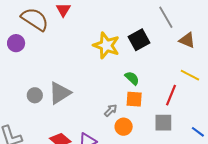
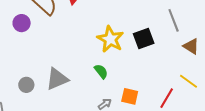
green semicircle: (132, 78) -> (101, 71), moved
gray circle: (35, 95) -> (26, 85), moved

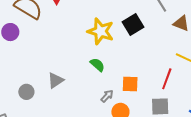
gray triangle: (57, 79) -> (56, 80), size x0.7

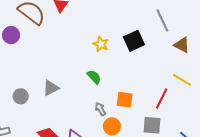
yellow star: (101, 31) -> (101, 44), size x0.6
gray arrow: (107, 96) -> (100, 109), turned -80

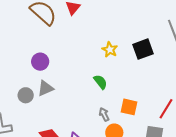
purple circle: (11, 35) -> (40, 62), moved
gray triangle: (51, 88) -> (45, 88), moved

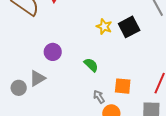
yellow star: (110, 50) -> (104, 27), moved
purple circle: (40, 62) -> (53, 52), moved

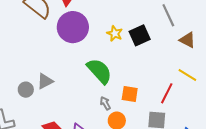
purple circle: (53, 52) -> (73, 27), moved, size x1.8
green semicircle: (91, 65) -> (99, 71), size x1.8

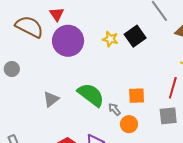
green semicircle: (99, 71) -> (91, 95), moved
gray circle: (26, 90) -> (12, 69), moved

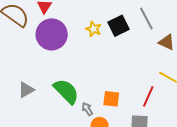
black square: (135, 36) -> (118, 26), moved
yellow star: (110, 39) -> (94, 29), moved

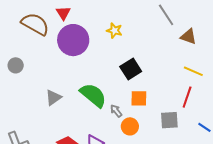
black square: (118, 26) -> (131, 69), moved
red line: (148, 96) -> (187, 97), moved

